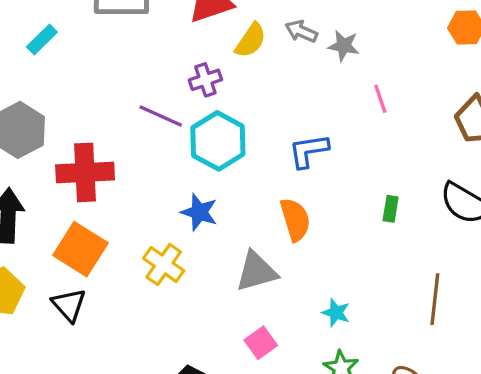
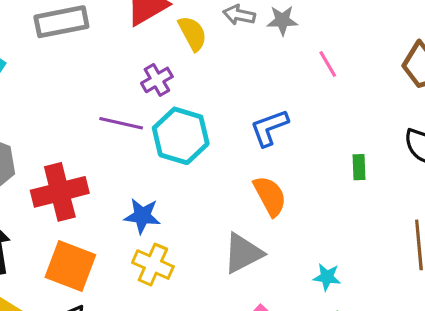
yellow semicircle: (251, 40) -> (192, 33), turned -51
blue star: (199, 212) -> (142, 216), moved

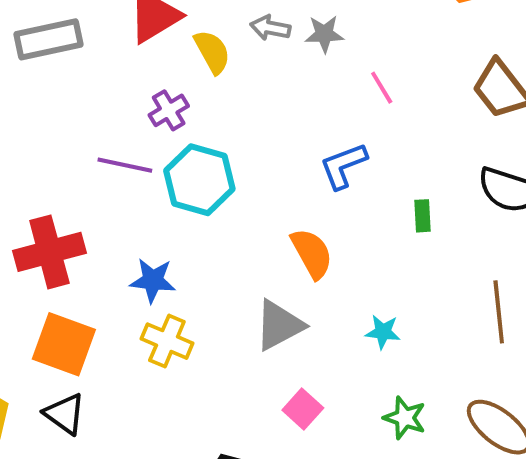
blue L-shape: (269, 128) -> (343, 166), moved
cyan star: (327, 277) -> (383, 332), moved

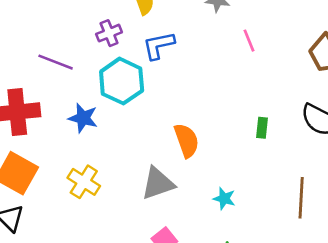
purple line: (125, 165) -> (56, 62), moved
blue L-shape: (343, 166) -> (159, 45), moved
blue star: (153, 280) -> (83, 118), moved

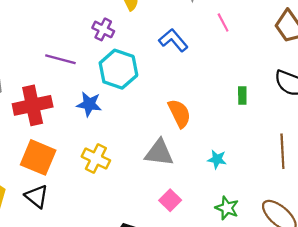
purple cross: (109, 33) -> (103, 29), turned -35
blue L-shape: (159, 45) -> (173, 40), moved, turned 68
gray triangle: (158, 183) -> (159, 153), turned 32

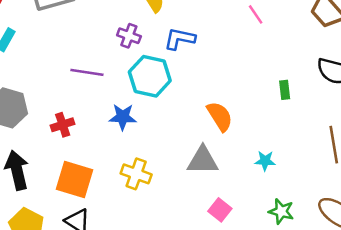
blue L-shape: (173, 40) -> (180, 39), moved, turned -32
red cross: (33, 105) -> (63, 125), size x0.6

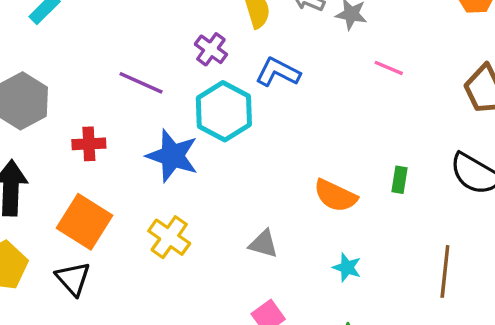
pink line: (256, 14) -> (389, 68), turned -48
orange semicircle: (220, 116) -> (335, 196), moved, turned 132
blue star: (123, 117) -> (172, 156), size x1.4
gray triangle: (203, 160) -> (263, 244), size x0.7

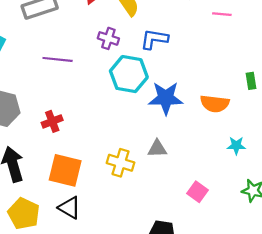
purple line: (141, 83) -> (58, 59), moved
blue star: (172, 156) -> (166, 98), moved
gray triangle: (263, 244) -> (157, 149), moved

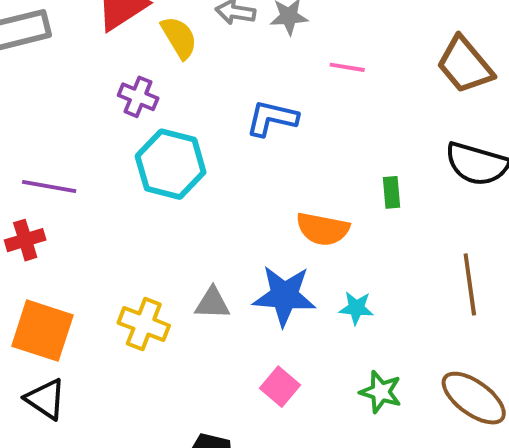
blue L-shape: (154, 39) -> (272, 118), moved
purple line: (58, 59) -> (49, 187), moved
blue star: (166, 98) -> (284, 296), moved

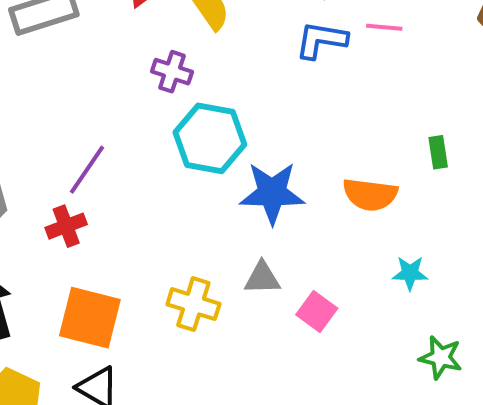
blue L-shape: (272, 118) -> (321, 40), moved
purple line: (49, 187) -> (87, 170), turned -62
blue star: (284, 296) -> (272, 193), moved
pink square: (280, 387) -> (317, 311), moved

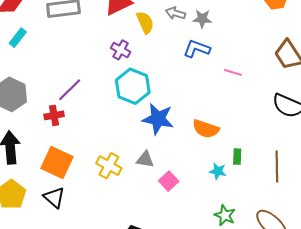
pink line: (384, 27) -> (233, 72), moved
green rectangle: (438, 152) -> (237, 157), moved

